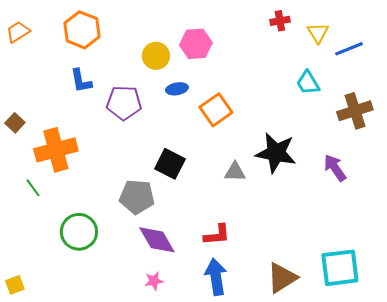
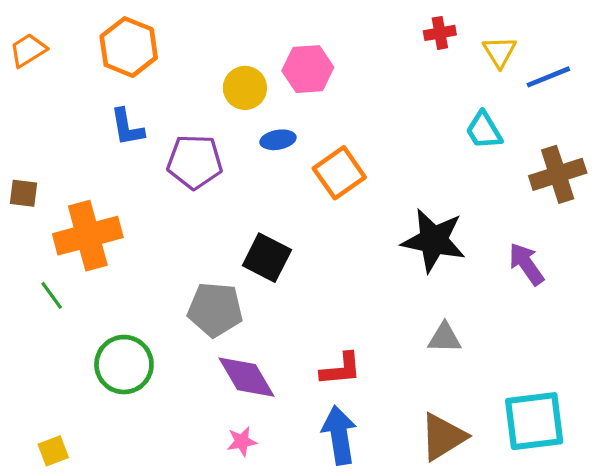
brown square: (15, 123) -> (23, 193), turned -36
gray triangle: (235, 172) -> (445, 338), moved
yellow square: (15, 285) -> (53, 451), moved

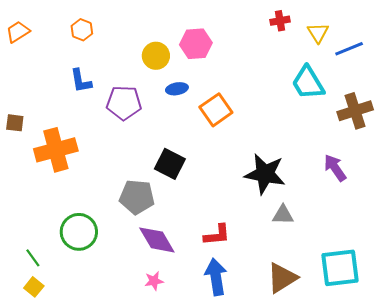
orange hexagon: (129, 47) -> (82, 30), size x0.6
cyan trapezoid: (484, 130) -> (308, 83), size x1.4
black star: (434, 240) -> (265, 174), moved
green line: (52, 295) -> (33, 258), moved
yellow square: (53, 451) -> (34, 287), turned -30

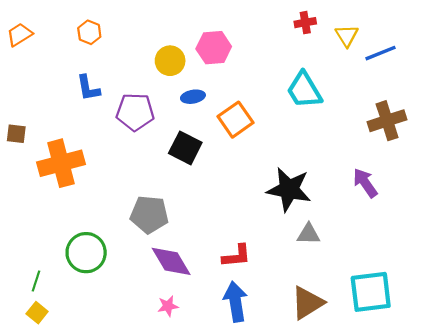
cyan trapezoid: (308, 83) -> (304, 90), moved
black square: (170, 164) -> (185, 148), moved
green line: (33, 258) -> (36, 281), turned 54

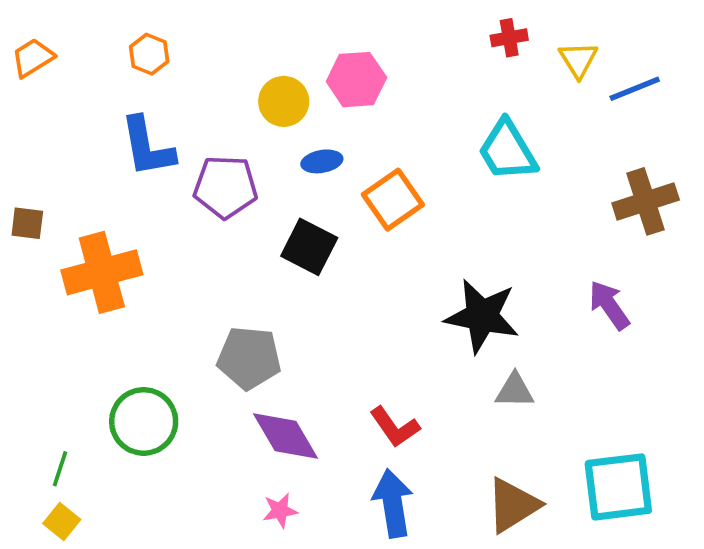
blue L-shape: (88, 88) -> (147, 147), size x1.4
red L-shape: (237, 256) -> (395, 427), turned 60

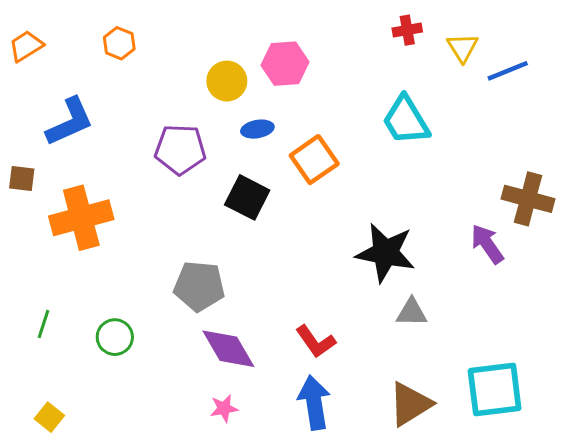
blue L-shape: (147, 147) -> (70, 122), moved, turned -104
brown cross: (646, 201) -> (528, 199), moved, turned 33
green circle: (144, 421) -> (115, 337), size x0.7
green line: (60, 469) -> (44, 324), moved

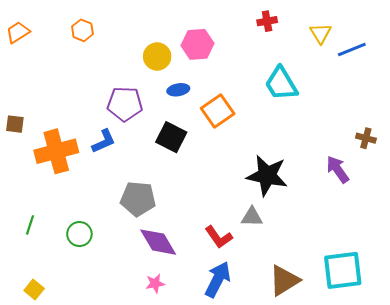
red cross: (407, 30) -> (267, 21), moved
blue L-shape: (70, 122) -> (104, 141), moved, size x0.7
brown cross: (528, 199) -> (366, 138), size x0.6
gray triangle: (412, 312) -> (252, 217), moved
blue arrow: (314, 403) -> (218, 279), turned 36

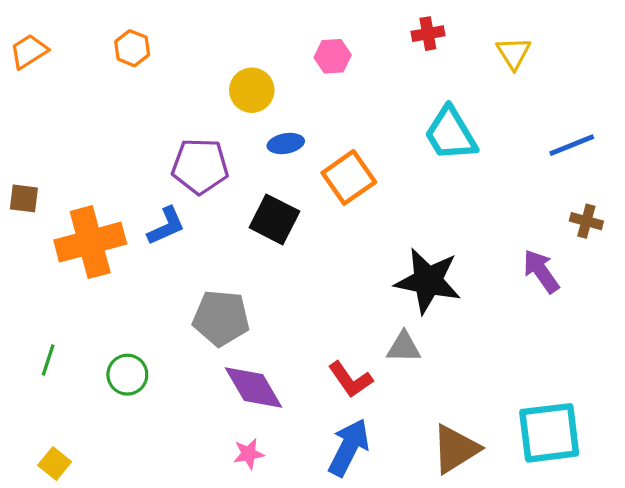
pink hexagon: (197, 44) -> (333, 56), moved, size x0.7
blue line: (352, 49) -> (572, 145), moved

